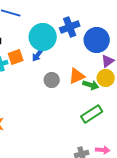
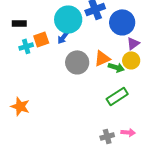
gray circle: (52, 80) -> (77, 62), size x1.5

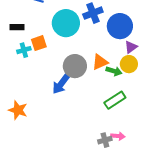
blue arrow: (63, 37) -> (61, 84), moved, size x1.5
pink arrow: (128, 132) -> (118, 136), moved

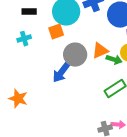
black rectangle: (17, 27) -> (29, 12), moved
orange square: (39, 43) -> (56, 32), moved

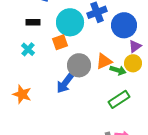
cyan cross: (24, 39) -> (28, 49), turned -32
orange star: (18, 99) -> (22, 94), moved

